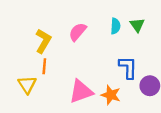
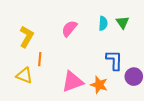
yellow L-shape: (43, 41) -> (26, 37), moved
yellow triangle: (27, 85) -> (24, 76), turned -36

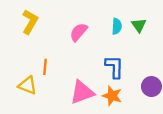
yellow L-shape: (26, 37) -> (30, 22), moved
blue L-shape: (114, 60) -> (114, 67), moved

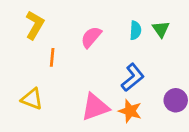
orange line: (45, 67) -> (52, 57), moved
blue L-shape: (114, 67) -> (133, 77), turned 50

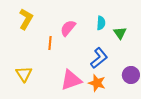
green triangle: (161, 29) -> (120, 33), moved
orange line: (52, 57) -> (50, 43), moved
yellow triangle: (32, 99) -> (24, 74), turned 36

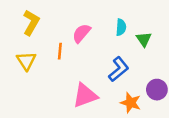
yellow triangle: (24, 74) -> (26, 61), moved
orange star: (97, 83) -> (131, 103), moved

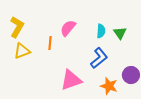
yellow L-shape: (31, 22) -> (17, 27), moved
cyan semicircle: (121, 27) -> (101, 31), moved
yellow triangle: (26, 61) -> (22, 51), turned 42

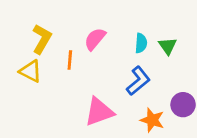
yellow L-shape: (17, 27) -> (42, 39), moved
yellow triangle: (22, 51) -> (31, 71), turned 48

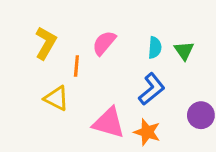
yellow triangle: (31, 71) -> (56, 98), moved
pink triangle: (99, 112) -> (109, 123), turned 36
orange star: (152, 120) -> (147, 132), moved

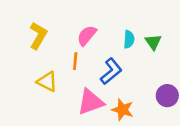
orange line: (76, 66) -> (75, 61), moved
blue L-shape: (152, 89) -> (111, 71), moved
pink triangle: (109, 123) -> (91, 102), turned -36

